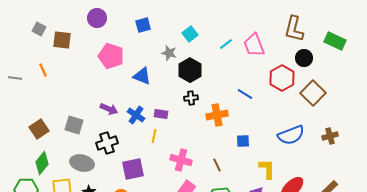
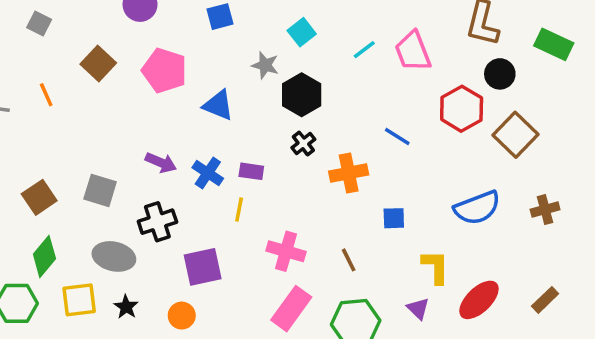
brown square: (62, 40) -> (98, 63), moved, turned 36
black cross: (191, 98) -> (303, 143), turned -32

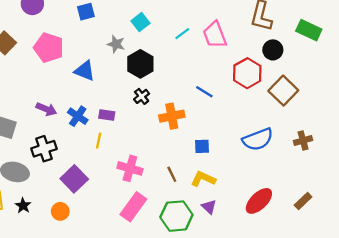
purple square: (203, 267) -> (74, 179), turned -32
yellow L-shape: (436, 267) -> (203, 179), moved, turned -65
purple triangle: (418, 309) -> (209, 207), moved

